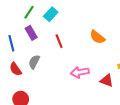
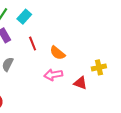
orange semicircle: (97, 37) -> (57, 53), moved

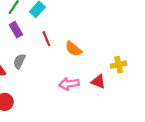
pink arrow: (53, 75) -> (69, 84), moved

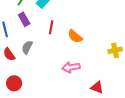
red line: (46, 39) -> (51, 27), turned 32
red triangle: (98, 82) -> (97, 87), moved

